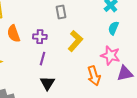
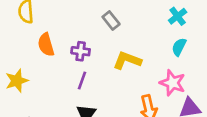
gray rectangle: (61, 12) -> (111, 21), turned -32
yellow L-shape: (75, 41) -> (127, 60), turned -115

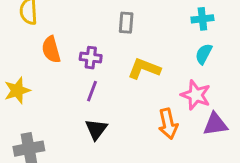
cyan cross: (178, 16) -> (202, 19), turned 30
gray rectangle: (111, 21) -> (126, 23), turned 42

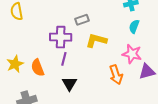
gray rectangle: (126, 23) -> (82, 20), moved, turned 72
orange semicircle: (51, 50) -> (38, 68), moved
purple cross: (91, 58) -> (61, 37), size x1.5

